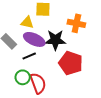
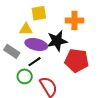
green circle: (23, 77) -> (25, 76), moved

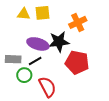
orange cross: (74, 20) -> (78, 22), turned -30
yellow triangle: (26, 29) -> (24, 14), moved
gray rectangle: (12, 51) -> (13, 59), moved, turned -35

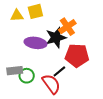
orange cross: (78, 22) -> (67, 27), moved
gray rectangle: (13, 59) -> (15, 71), moved
black line: (35, 61) -> (59, 71), moved

